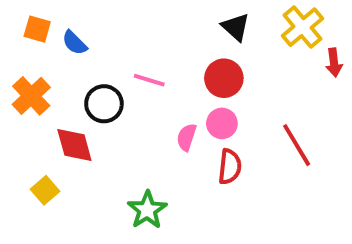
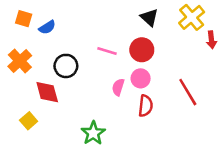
blue semicircle: (74, 43) -> (47, 27), turned -77
pink line: (149, 80) -> (107, 51), moved

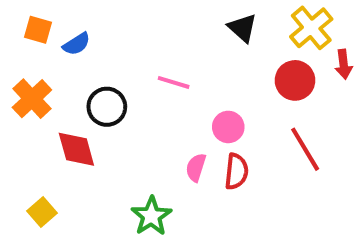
red circle: (142, 50) -> (295, 80), moved
pink semicircle: (118, 87) -> (196, 167), moved
yellow square: (29, 121) -> (42, 212), moved

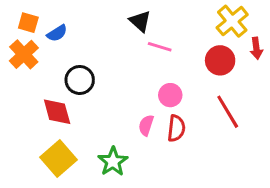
black triangle: (242, 28) -> (140, 21), moved
pink line: (174, 82) -> (160, 47), moved
orange cross: (32, 99) -> (24, 54), moved
yellow square: (42, 212) -> (59, 158), moved, size x1.6

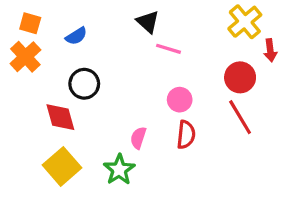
blue semicircle: (57, 33) -> (76, 36), moved
red circle: (220, 60) -> (240, 77), moved
pink semicircle: (146, 125) -> (138, 138), moved

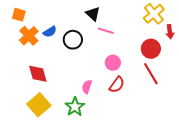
blue semicircle: (76, 36) -> (50, 32), moved
orange cross: (25, 57) -> (29, 36), moved
black circle: (84, 84) -> (73, 40), moved
red semicircle: (186, 135) -> (117, 85), turned 30

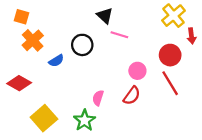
blue semicircle: (50, 32) -> (56, 61), moved
pink circle: (113, 63) -> (137, 71), moved
red diamond: (38, 74) -> (19, 83), moved, turned -45

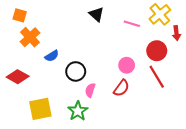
pink line: (119, 35) -> (132, 24), moved
black circle: (82, 45) -> (76, 71), moved
yellow square: (44, 118) -> (40, 109), turned 30

